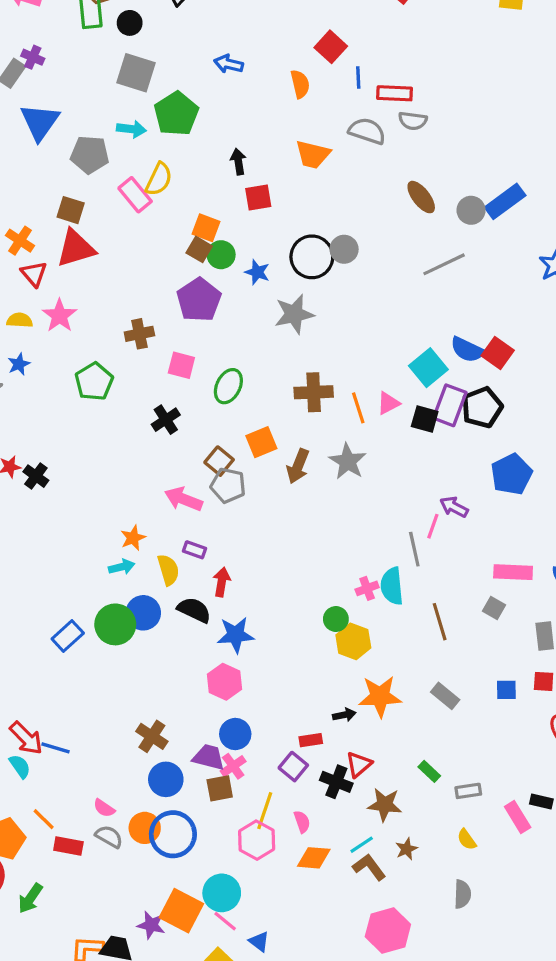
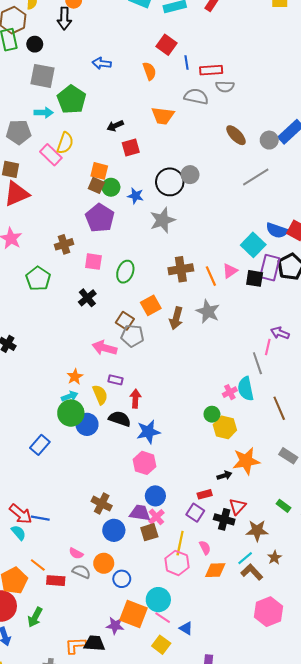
black arrow: (238, 162) -> (115, 126), turned -98
green circle: (115, 624) -> (71, 413), moved
blue circle: (173, 834) -> (122, 579), moved, size x0.6

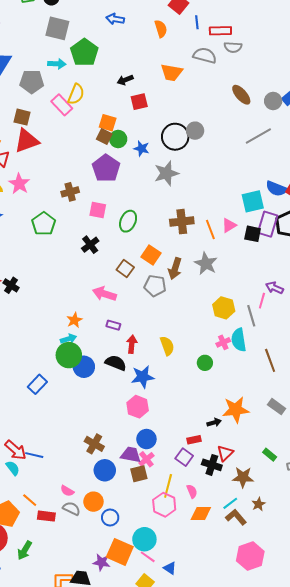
cyan square: (253, 245) -> (253, 201), turned 30
orange square: (151, 305) -> (151, 255), turned -30
gray pentagon: (132, 336) -> (155, 286), moved
yellow semicircle: (100, 395) -> (167, 346), moved
yellow hexagon: (225, 427) -> (224, 308), moved

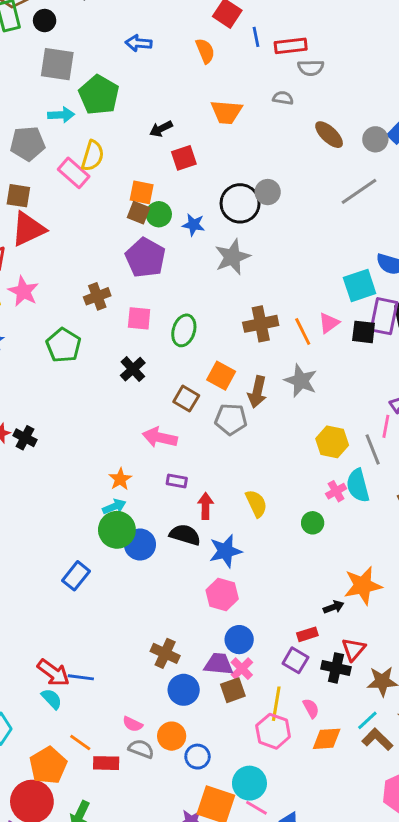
gray semicircle: (205, 56) -> (283, 98), moved, size x0.6

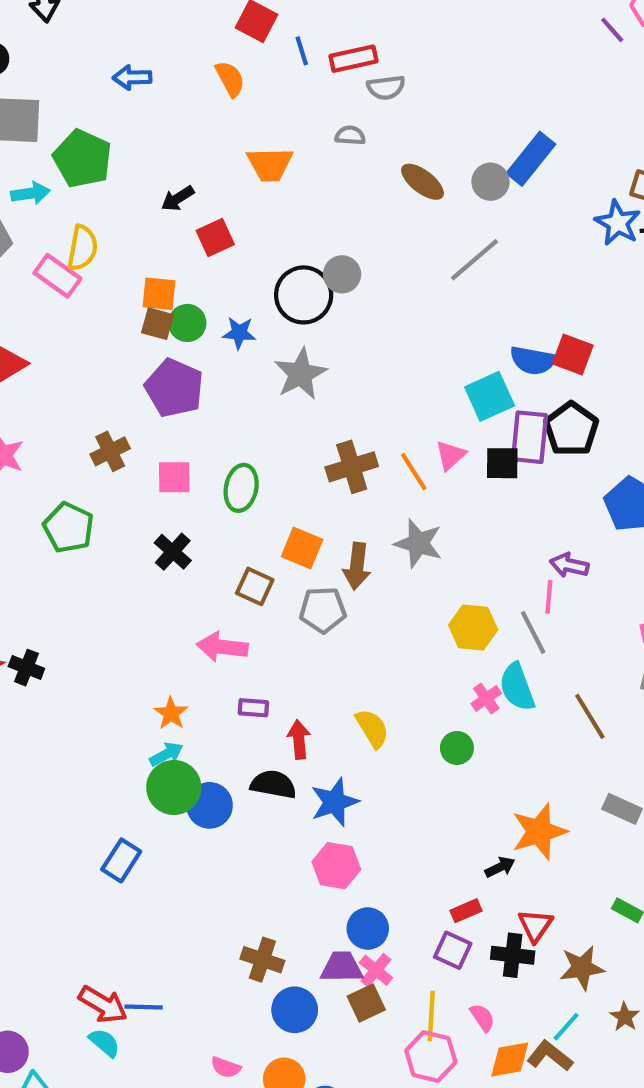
brown L-shape: (377, 739) -> (550, 1056), moved

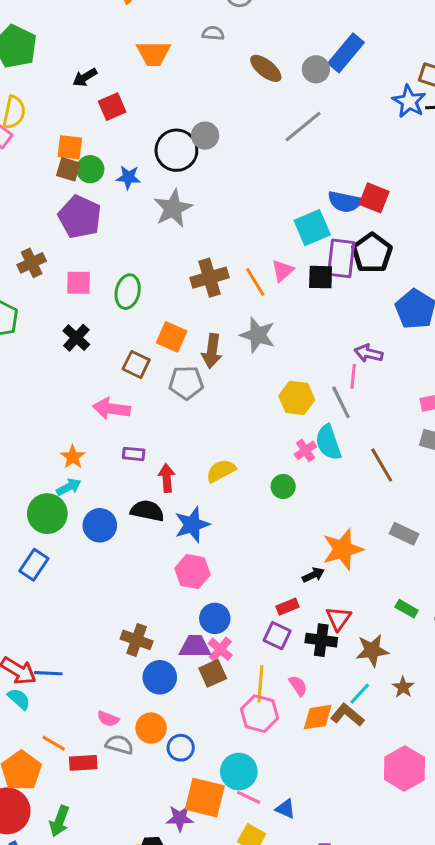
yellow semicircle: (372, 728) -> (221, 471), turned -88
green circle: (174, 787) -> (47, 514), moved

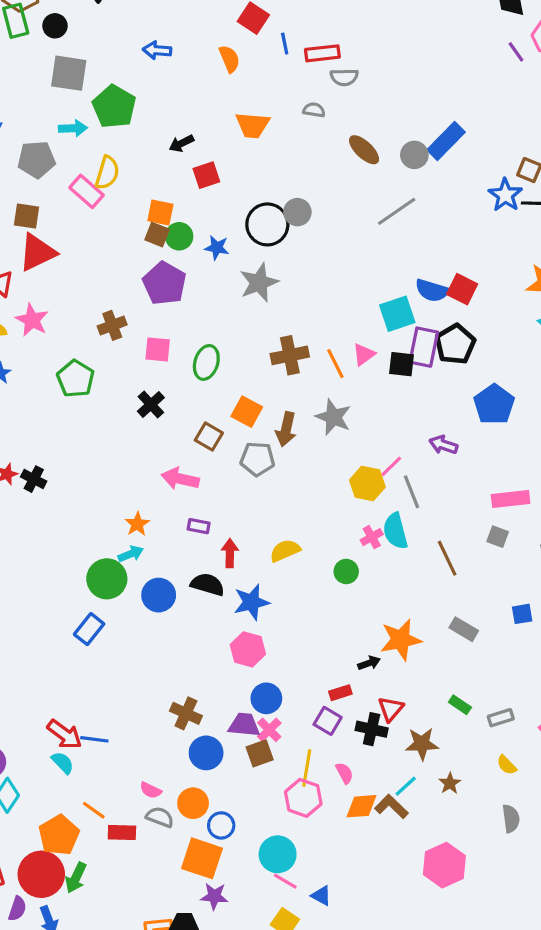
pink line: (353, 376) -> (391, 466), moved, turned 35
orange square: (205, 798) -> (202, 858), moved
green arrow: (59, 821) -> (76, 878), moved

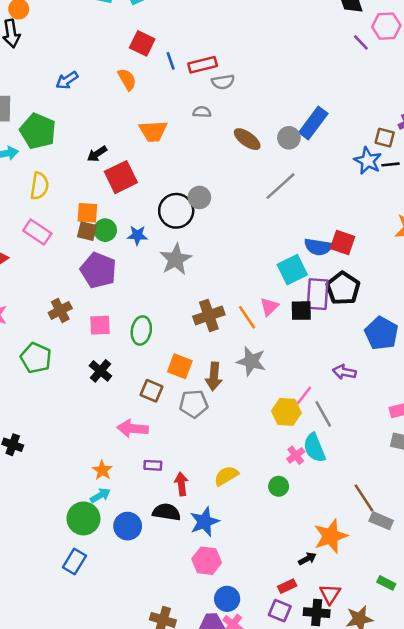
blue arrow: (157, 50) -> (67, 80), turned -30
red square: (206, 175) -> (121, 177), size x1.4
pink rectangle: (87, 191) -> (37, 232), moved
brown line: (447, 558) -> (364, 498), moved

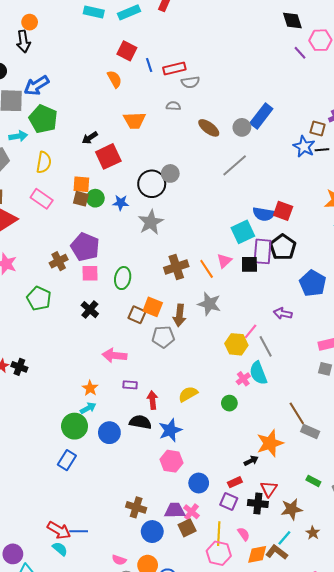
blue arrow: (67, 80) -> (36, 86), moved, size x1.4
purple pentagon: (98, 270) -> (85, 247), moved
brown square: (151, 391) -> (137, 315), moved
blue circle: (227, 599) -> (199, 483), moved

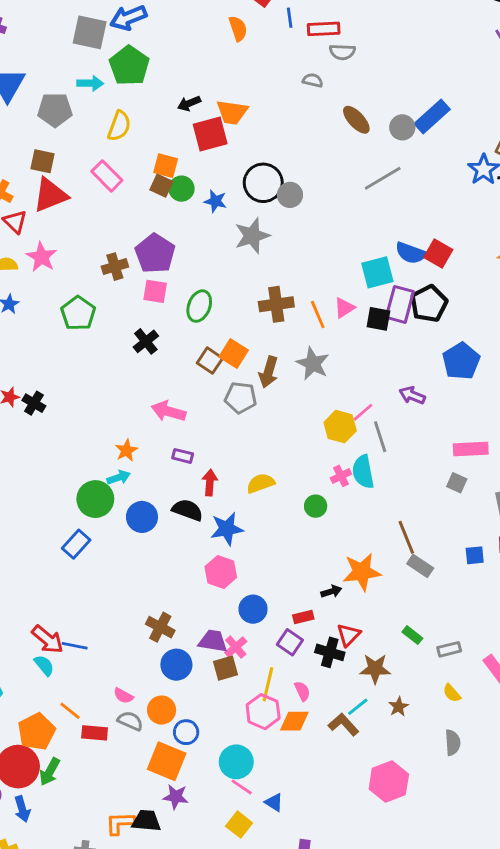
orange trapezoid: (134, 120) -> (232, 112), moved
gray circle: (170, 173) -> (290, 195), moved
orange diamond: (257, 554) -> (294, 721), moved

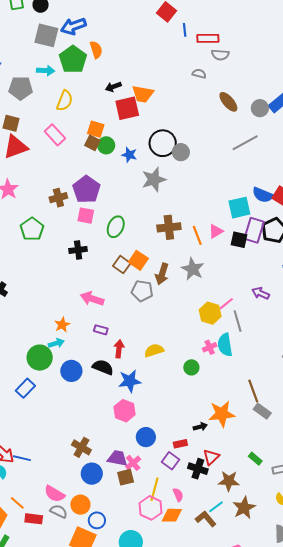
orange semicircle: (238, 28) -> (96, 50), moved
black cross: (146, 341) -> (78, 250), turned 30
pink semicircle: (123, 696) -> (54, 494), size x1.5
brown star: (399, 707) -> (244, 508), size x1.6

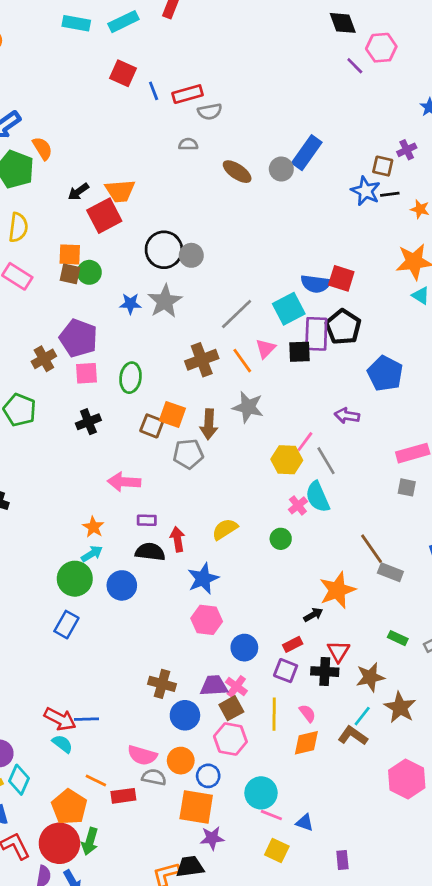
gray line: (245, 143) -> (237, 314), moved
blue star: (129, 155) -> (130, 304), moved
black semicircle: (103, 367) -> (150, 552), moved
pink hexagon: (151, 508) -> (230, 739), moved

